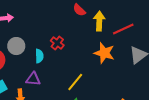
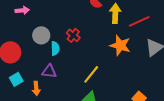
gray circle: (16, 46) -> (41, 35), moved

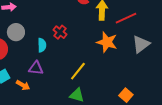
gray circle: (41, 35) -> (16, 32), moved
orange arrow: (36, 88) -> (23, 85), turned -56

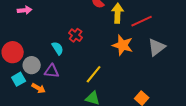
gray circle: (16, 32) -> (32, 65), moved
cyan semicircle: (42, 45) -> (58, 48), turned -32

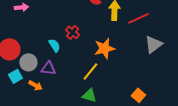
orange star: (123, 45) -> (104, 48), moved, turned -30

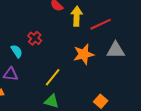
gray triangle: (153, 44) -> (116, 50), turned 36
orange star: (104, 48) -> (84, 54), moved

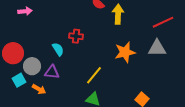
red line: (101, 24) -> (163, 22), moved
red cross: (35, 38) -> (76, 36), turned -32

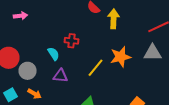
purple triangle: (52, 72) -> (60, 76), moved
yellow line: (94, 75) -> (96, 68), moved
cyan square: (19, 80) -> (10, 95), moved

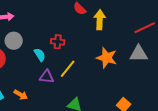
orange star: (120, 57) -> (107, 58), turned 30
yellow line: (96, 68) -> (68, 69), moved
gray circle: (28, 71) -> (14, 41), moved

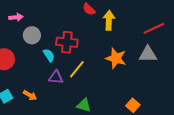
gray circle: (14, 41) -> (32, 35), moved
red cross: (58, 42) -> (67, 42), size x1.5

